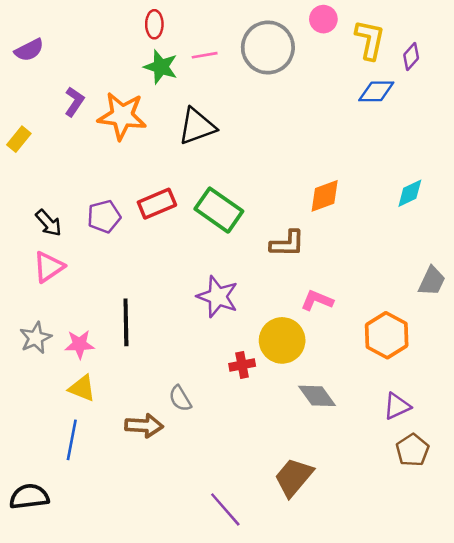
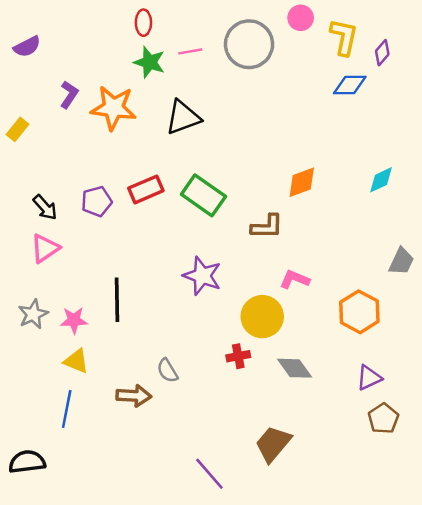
red cross: (242, 365) -> (238, 356), moved

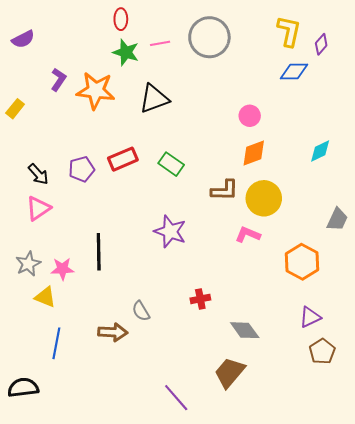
pink circle: (301, 18) -> (250, 116), moved
green rectangle: (203, 195) -> (171, 164), size x0.7
yellow circle: (262, 317) -> (264, 198), moved
yellow triangle: (76, 361) -> (45, 297), moved
gray diamond: (295, 368) -> (245, 330), moved

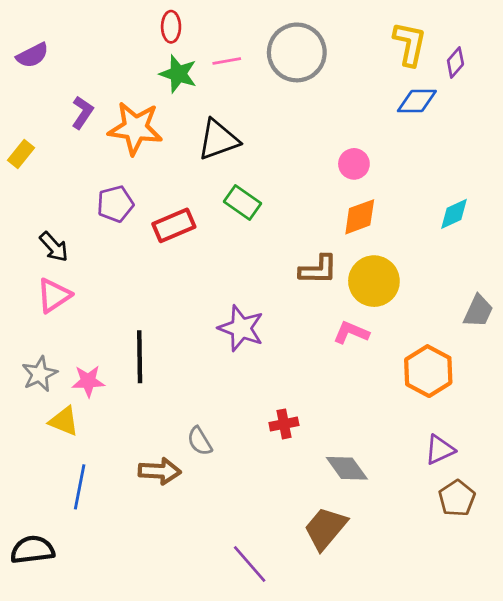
green rectangle: (171, 164) -> (242, 202), moved
purple pentagon: (82, 169) -> (115, 204), moved

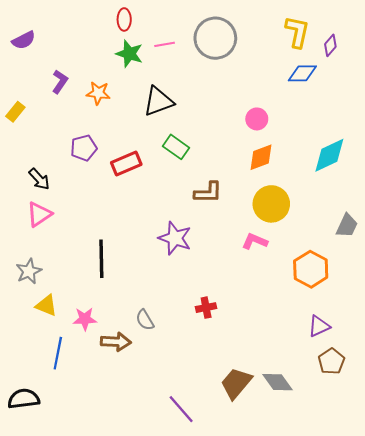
orange star: (135, 128) -> (98, 93), size x0.6
cyan diamond: (454, 214) -> (329, 155), size x1.5
brown L-shape: (318, 270) -> (208, 193), moved
pink star: (88, 381) -> (85, 319), moved
gray diamond: (347, 468) -> (278, 382), moved

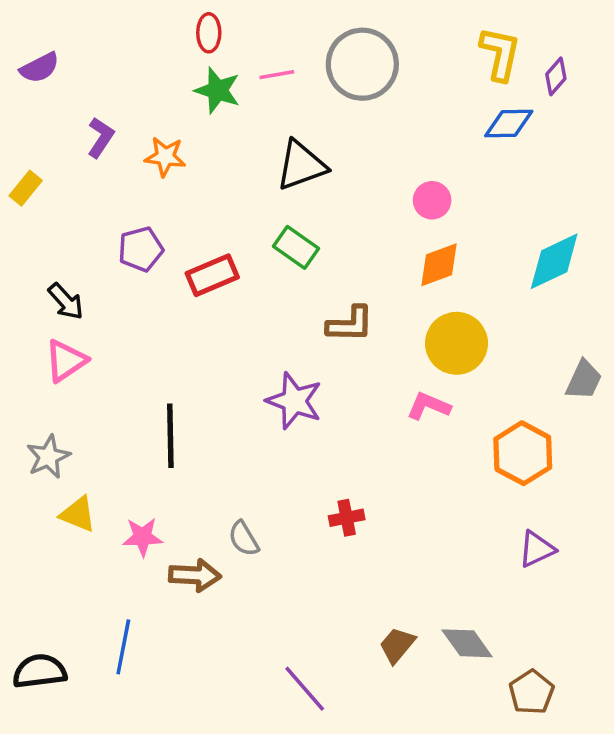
black triangle: (158, 101) -> (301, 165), moved
blue line: (58, 353) -> (123, 647), moved
brown pentagon: (331, 361) -> (532, 692), moved
brown trapezoid: (236, 383) -> (397, 645), size x0.7

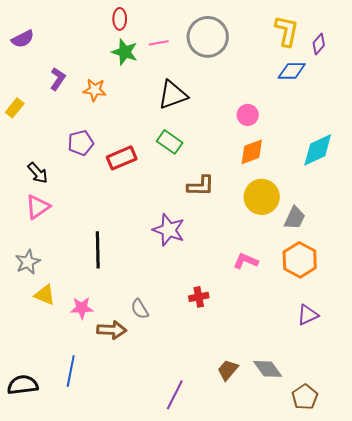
gray trapezoid: (584, 380) -> (295, 218), moved
pink L-shape: (429, 406) -> (246, 261), moved
purple line: (305, 689) -> (175, 395), turned 68

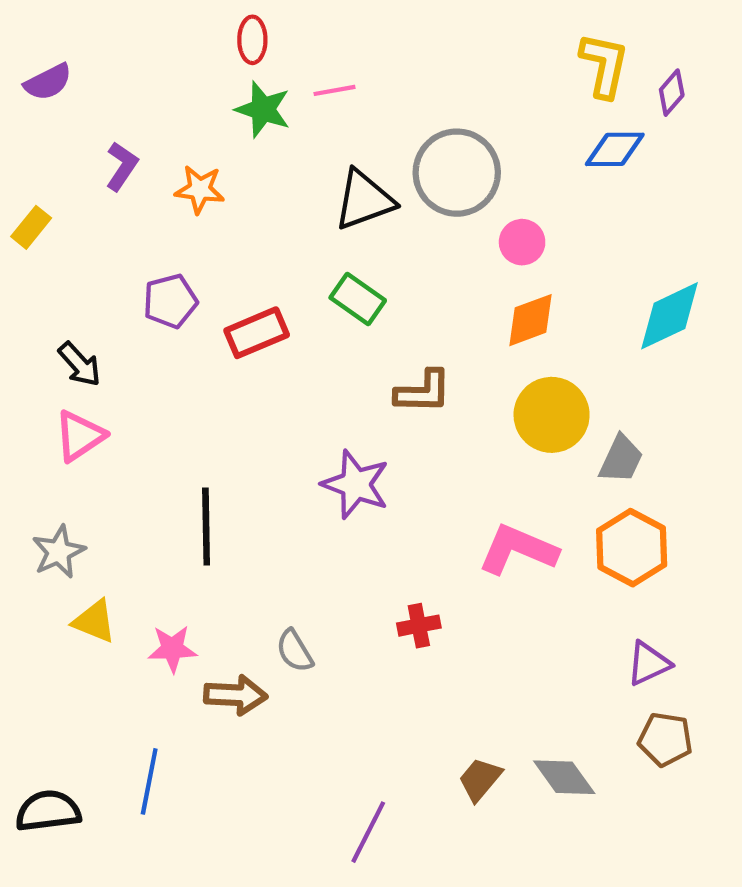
gray circle: (208, 37) -> (457, 173), moved
pink L-shape: (246, 261) -> (518, 550), size x1.5
brown pentagon: (305, 397) -> (665, 739), moved, turned -30

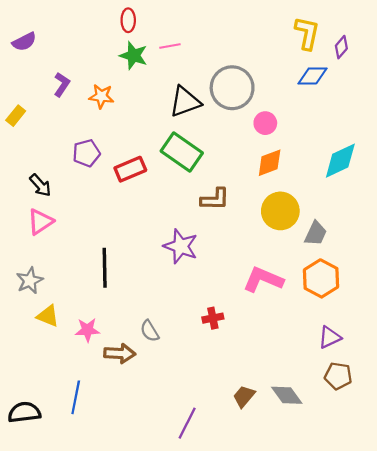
green rectangle: (358, 299) -> (182, 152), size x1.5

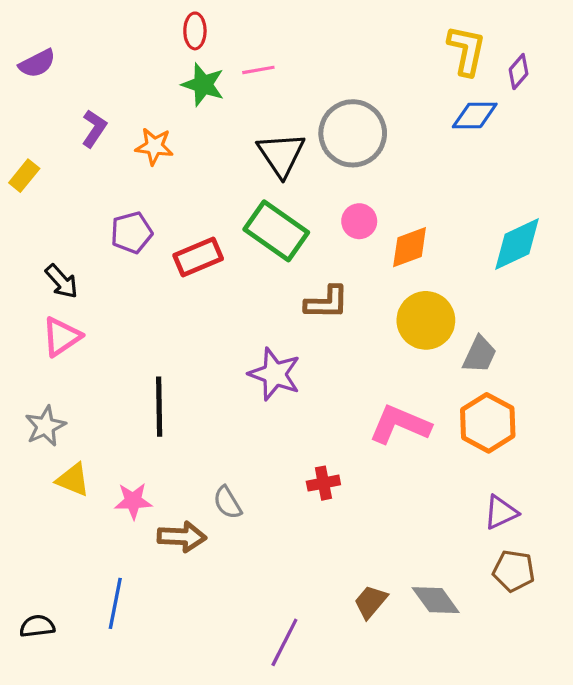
black triangle: (185, 102) -> (281, 155), turned -44
pink circle: (265, 123) -> (359, 221), moved
black semicircle: (24, 412) -> (37, 626), size x0.7

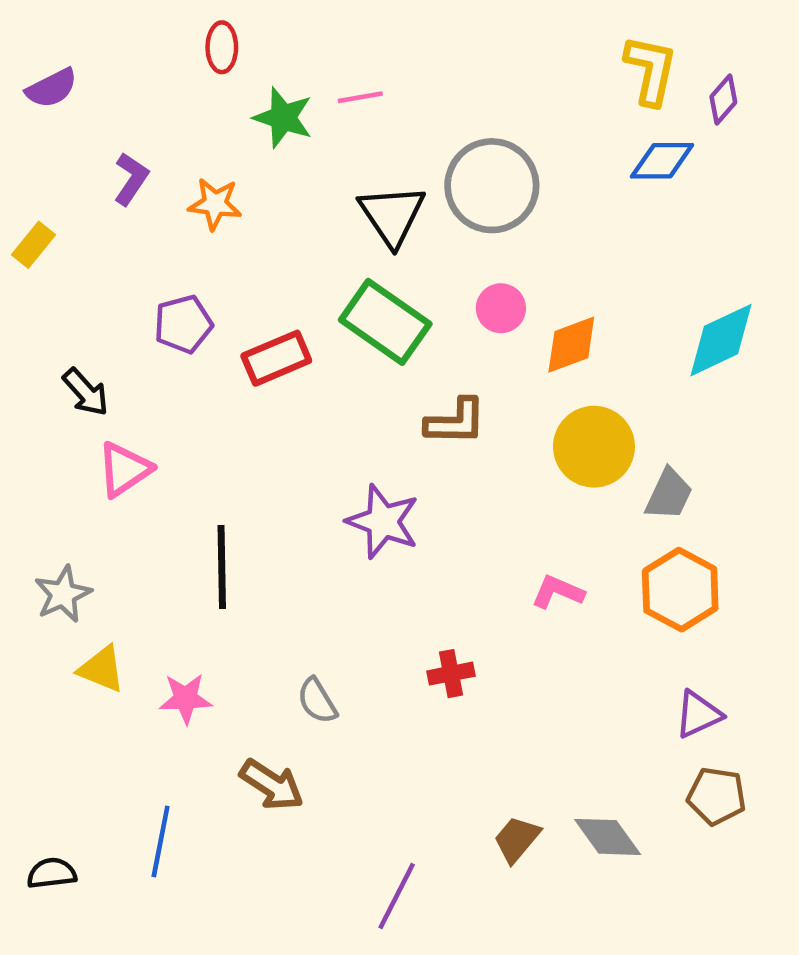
red ellipse: (195, 31) -> (222, 47), moved
pink triangle: (62, 337) -> (124, 469), moved
pink L-shape: (400, 424) -> (558, 592), size x0.6
brown arrow: (182, 537) -> (272, 785), moved, turned 30

